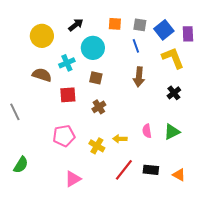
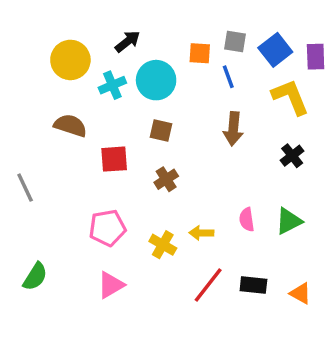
orange square: (115, 24) -> (200, 53), moved
cyan cross: (67, 63) -> (112, 85), moved
pink triangle: (73, 179) -> (111, 285), moved

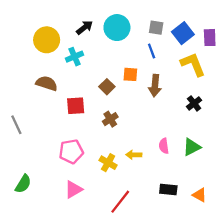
orange square: (200, 53) -> (130, 74), moved
cyan circle: (156, 80) -> (117, 28), moved
brown square: (161, 130) -> (107, 87), turned 32
red line: (208, 285) -> (120, 202), moved

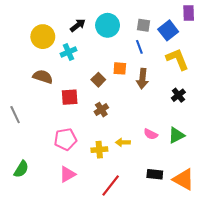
purple rectangle: (210, 38) -> (189, 13), moved
pink semicircle: (164, 146) -> (151, 134), turned -56
yellow cross: (108, 163) -> (99, 150), turned -35
orange triangle: (200, 195) -> (184, 179), size x1.6

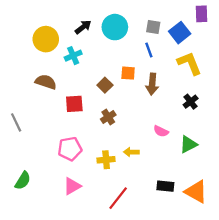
pink semicircle: (151, 134) -> (161, 131), moved

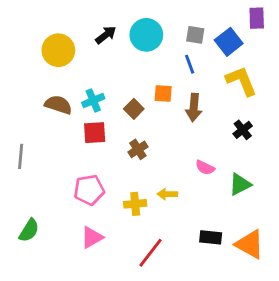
cyan cross: (73, 56) -> (93, 100), moved
gray line: (16, 122) -> (21, 156), turned 30

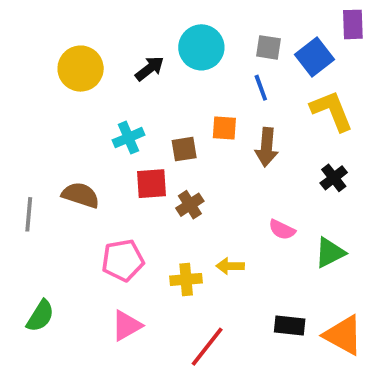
black arrow: (106, 35) -> (150, 69), moved
brown semicircle: (58, 105) -> (81, 195), moved
brown square: (134, 109) -> (184, 149), turned 36
red square: (95, 133) -> (152, 184), moved

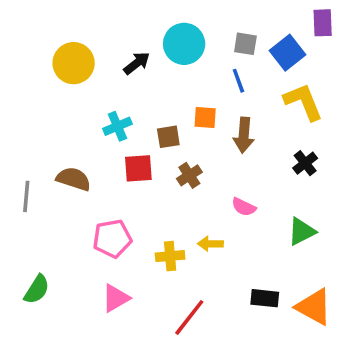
brown cross: (190, 205) -> (189, 175), moved
pink semicircle: (282, 230) -> (244, 207), moved

